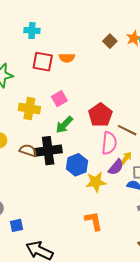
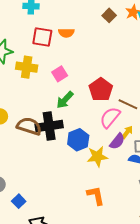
yellow cross: (29, 108) -> (27, 67), moved
pink semicircle: (109, 143) -> (110, 117), turned -145
brown semicircle: (28, 150) -> (29, 126), size x1.4
blue square: (17, 225) -> (19, 201), turned -32

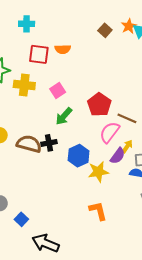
black cross: (49, 126) -> (49, 143), size x0.6

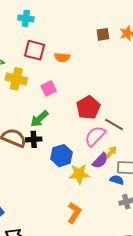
brown square: (105, 30) -> (103, 34), turned 32
orange semicircle: (63, 49) -> (62, 57), moved
green arrow: (64, 116) -> (39, 119), moved
orange L-shape: (98, 211) -> (74, 213), turned 40

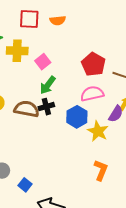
pink square: (49, 88) -> (43, 62), moved
pink semicircle: (95, 136) -> (92, 94), moved, turned 45
yellow star: (79, 174) -> (98, 131), turned -30

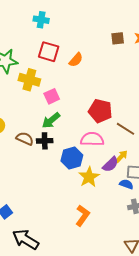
orange semicircle: (58, 20) -> (76, 60), turned -56
red pentagon: (93, 64) -> (100, 111), turned -30
brown semicircle: (27, 109) -> (25, 139), size x0.7

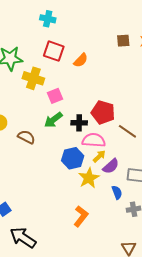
black cross: (45, 141) -> (79, 123), moved
yellow arrow: (121, 156) -> (99, 156), moved
blue semicircle: (126, 184) -> (117, 192), moved, turned 48

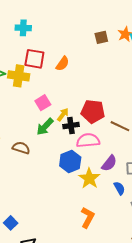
yellow cross: (33, 78) -> (19, 76), moved
yellow arrow: (99, 156) -> (63, 115), moved

